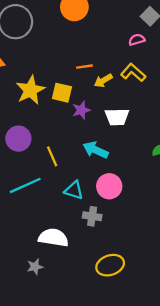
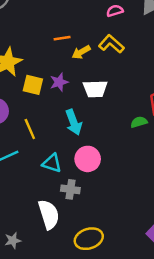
yellow square: (62, 93) -> (33, 85), moved
cyan arrow: (96, 150) -> (74, 122), turned -135
white semicircle: (53, 238) -> (49, 214), moved, turned 64

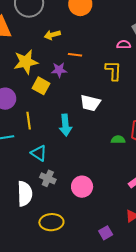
yellow L-shape: (111, 44) -> (113, 71), turned 35
yellow arrow: (81, 52) -> (52, 35), moved
purple star: (59, 82) -> (59, 70), moved
pink circle: (88, 159) -> (82, 187), moved

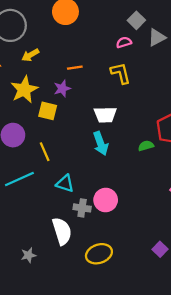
yellow arrow: (52, 35) -> (30, 55), moved
cyan arrow: (65, 125) -> (101, 143), moved
pink circle: (82, 187) -> (106, 200), moved

